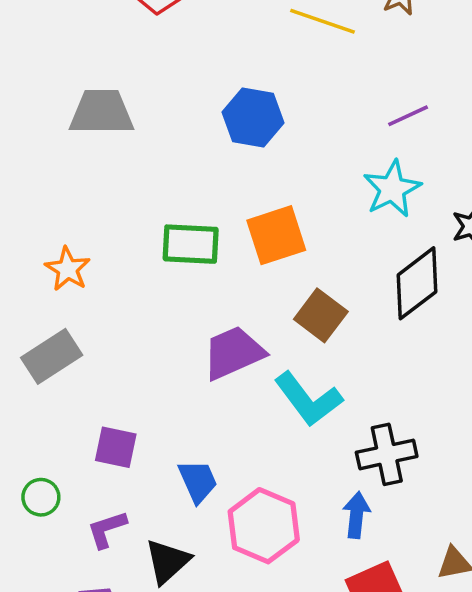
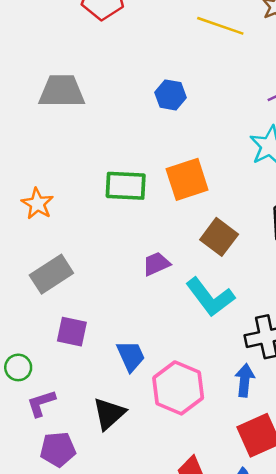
blue hexagon: (253, 118) -> (170, 95), size x0.7
purple trapezoid: (233, 353) -> (156, 264), size x0.6
gray rectangle: (52, 356) -> (51, 274), moved
purple L-shape: (107, 529) -> (41, 403), moved

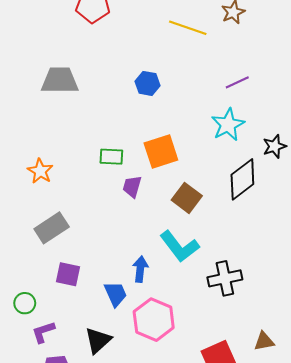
green rectangle: (126, 186) -> (111, 157), size x0.7
purple trapezoid: (156, 264) -> (132, 187), moved, turned -50
blue arrow: (245, 380) -> (140, 269), moved

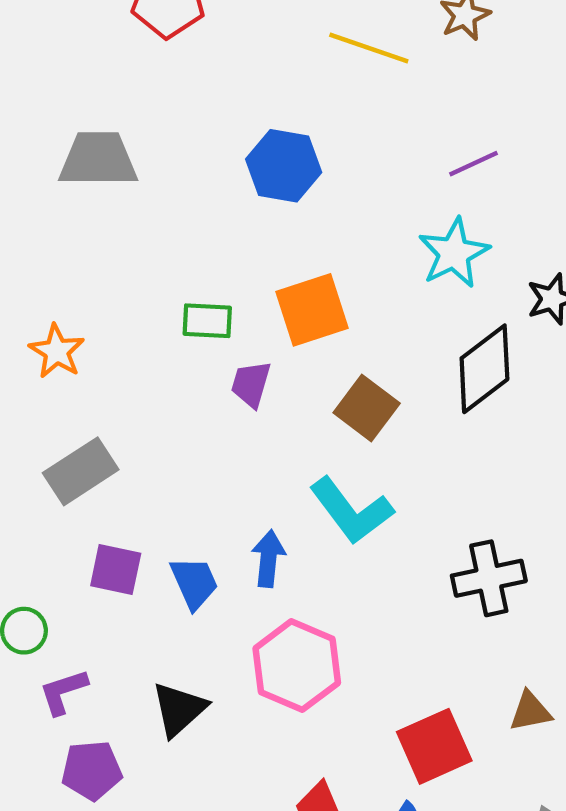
blue hexagon: (148, 83) -> (284, 166), size x1.4
black cross: (225, 278) -> (489, 578), moved
blue trapezoid: (116, 294) -> (194, 583), moved

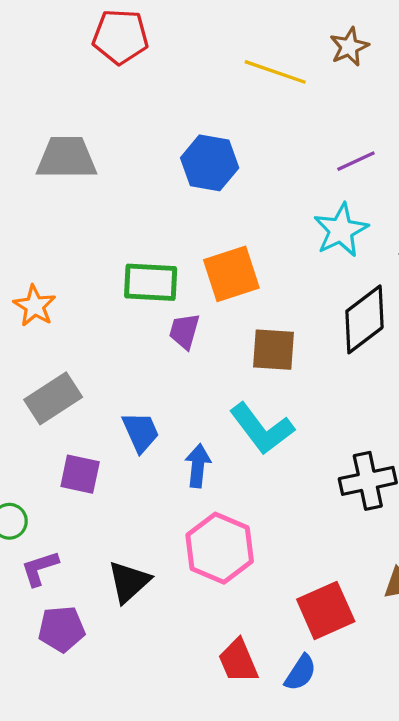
green rectangle: (207, 321) -> (151, 282), size x1.4
brown square: (367, 408) -> (274, 350), turned -33
blue trapezoid: (194, 583) -> (141, 432), moved

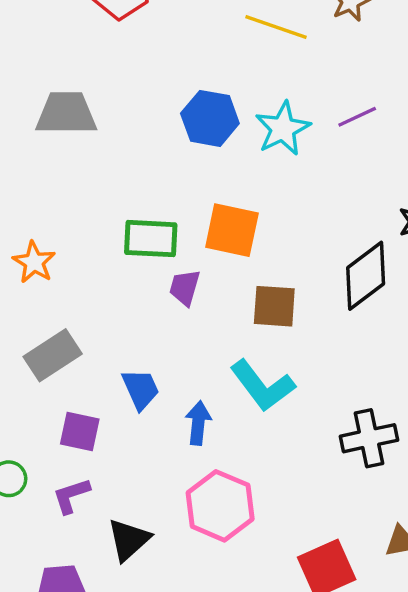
cyan star: (341, 230) -> (283, 129), moved
orange square: (231, 274) -> (232, 230), turned 30
purple L-shape: (40, 568) -> (71, 496), moved

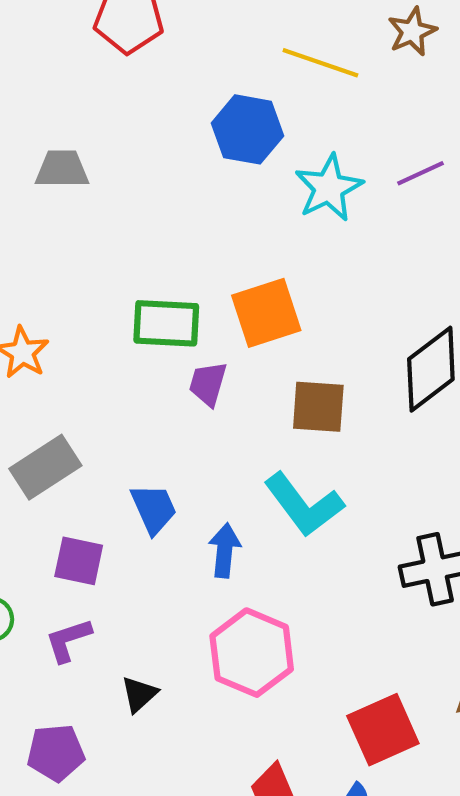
gray trapezoid: (66, 113) -> (62, 169), size x0.7
blue hexagon: (210, 118) -> (248, 129), moved
orange square: (232, 230) -> (266, 313), turned -30
black triangle: (129, 540) -> (139, 694), size x0.7

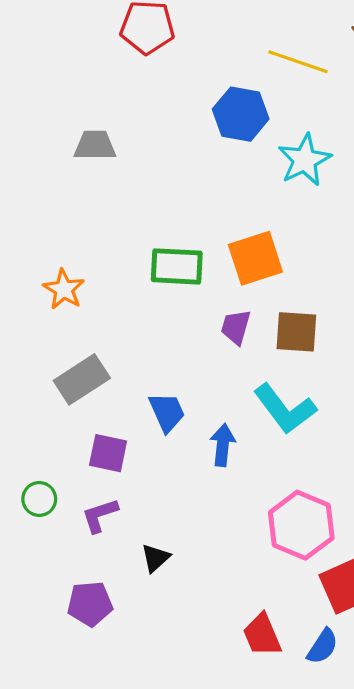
purple trapezoid: (208, 384) -> (236, 327), moved
pink hexagon: (252, 653) -> (301, 525), moved

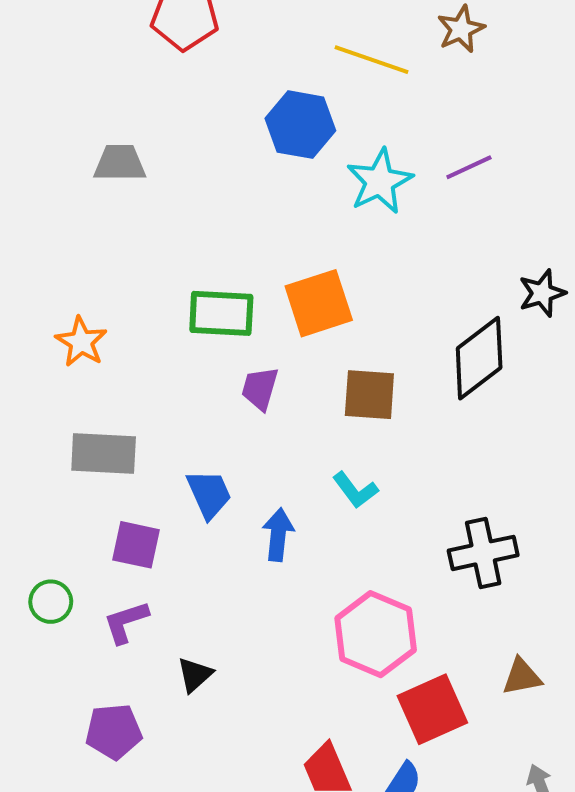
purple trapezoid: (236, 327) -> (260, 388), moved
gray rectangle: (82, 379) -> (104, 453), turned 36
cyan L-shape: (285, 409) -> (355, 490), size x0.6

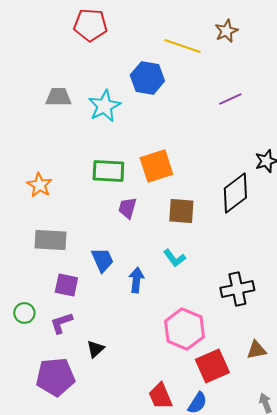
cyan star: (380, 181) -> (104, 106), moved
purple pentagon: (114, 732) -> (55, 377), size x1.4

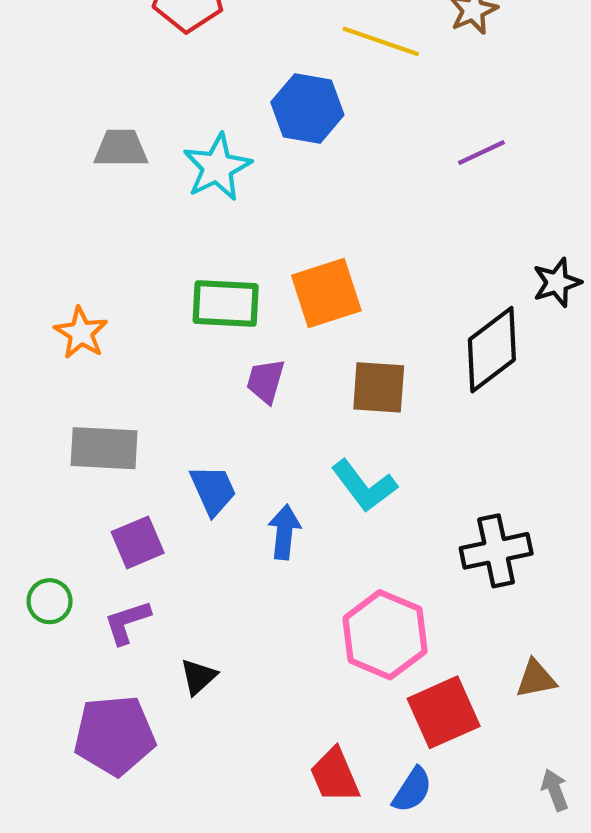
cyan L-shape: (174, 258) -> (364, 486), size x1.4
purple square: (66, 285) -> (138, 542), turned -35

